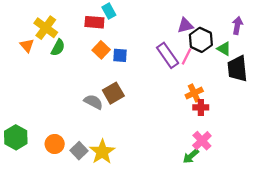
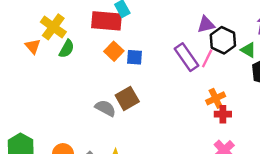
red rectangle: (94, 22) -> (107, 21), size x1.4

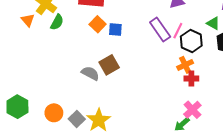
black hexagon: (223, 40) -> (191, 41), moved

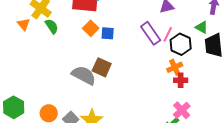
green semicircle: (57, 22) -> (52, 26), turned -63
brown square: (109, 65) -> (102, 67), turned -36
gray semicircle: (90, 73) -> (84, 75), size x1.4

